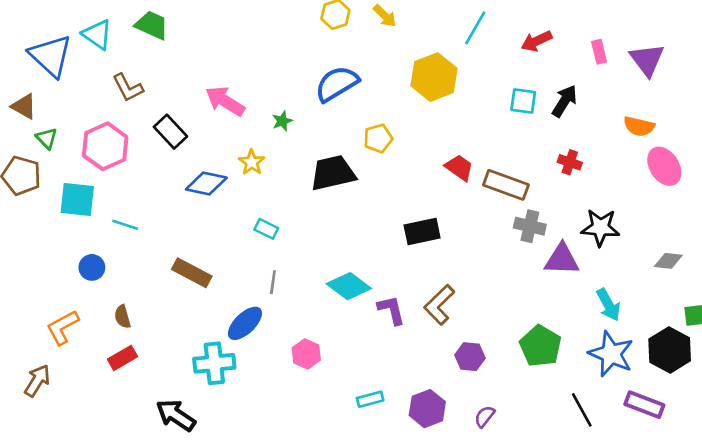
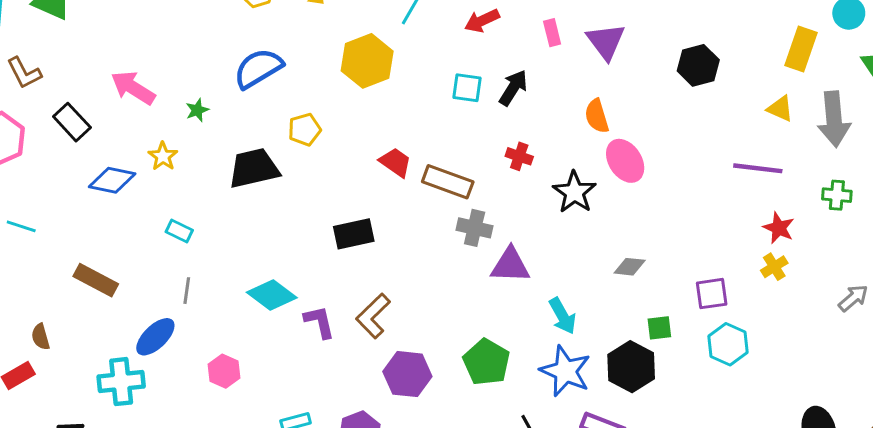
orange semicircle: (639, 126) -> (597, 116), turned 60
black star: (600, 227) -> (574, 192), moved, turned 30
brown semicircle: (122, 317) -> (41, 337), moved
purple hexagon: (470, 357) -> (407, 374), size x1.4

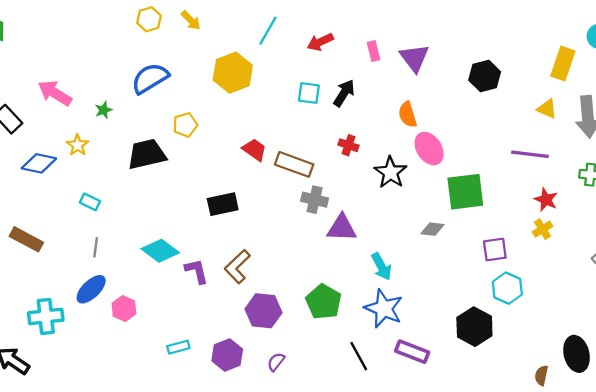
green square: (659, 328) -> (465, 192), moved, size x2.0
blue ellipse: (155, 337) -> (91, 289), moved
black hexagon: (631, 367) -> (474, 327), moved

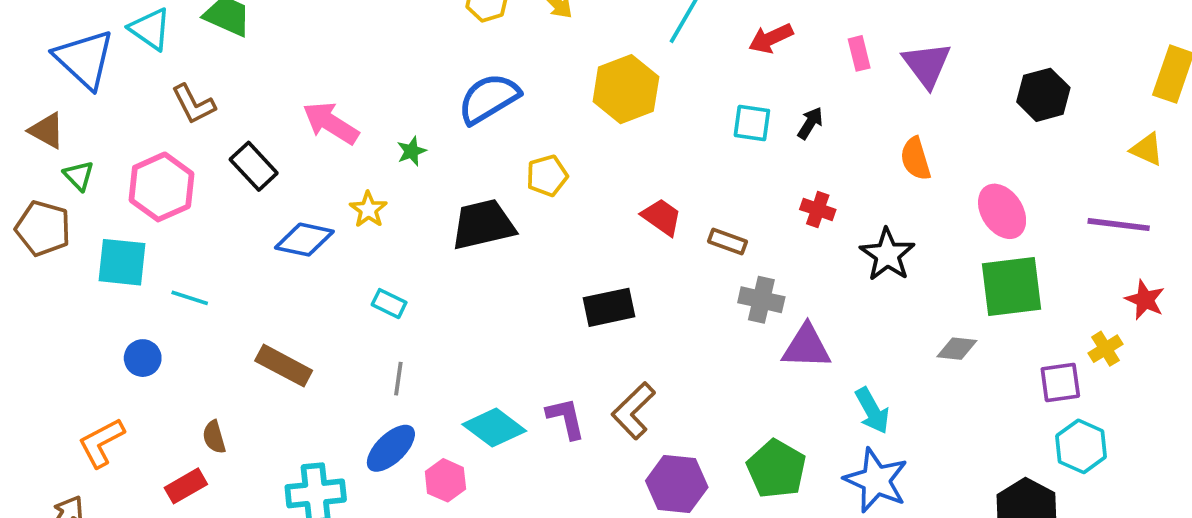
black arrow: (344, 93) -> (810, 123), size x0.7
pink ellipse: (429, 149) -> (1002, 211), moved
brown rectangle: (294, 164) -> (727, 241), size x0.6
yellow cross: (542, 229) -> (1105, 349), moved
cyan diamond: (160, 251) -> (494, 428), moved

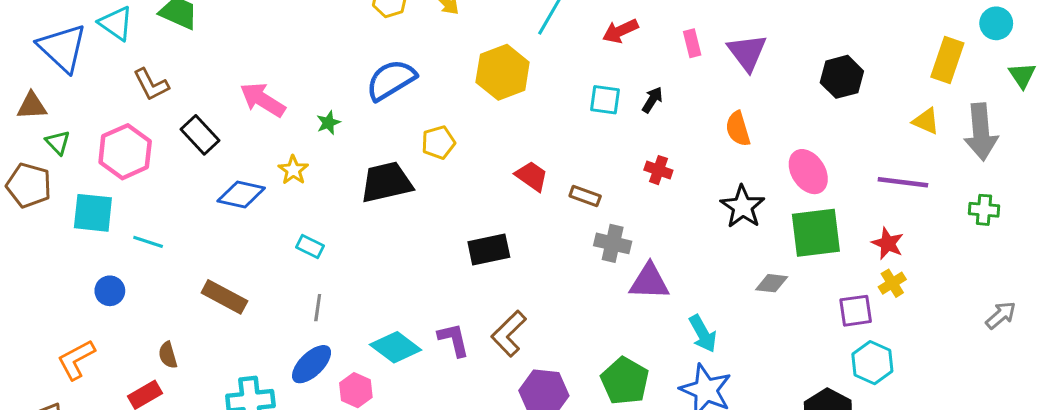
brown triangle: (47, 131) -> (32, 106), turned -32
black star: (887, 255) -> (743, 207), moved
red star: (1145, 300) -> (888, 243), moved

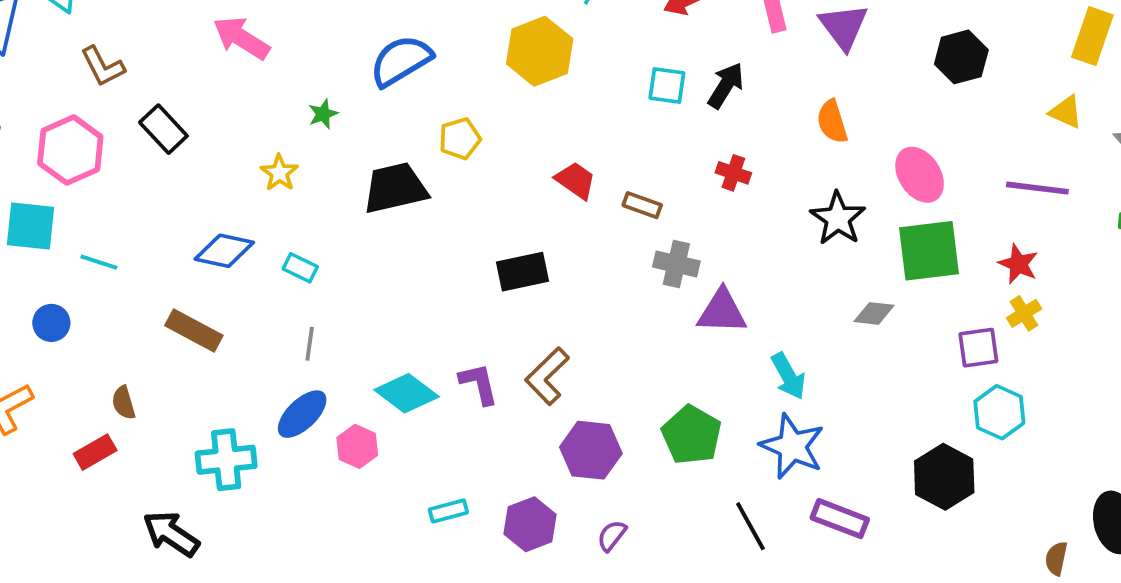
pink arrow: (263, 100) -> (241, 38), moved
black arrow: (652, 100) -> (726, 85), size x1.4
blue diamond: (241, 195) -> (224, 251), moved

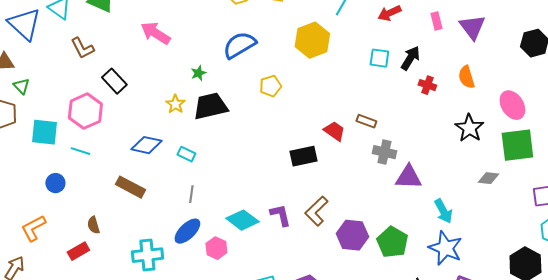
pink hexagon: (70, 150) -> (85, 111), moved
red cross: (733, 173) -> (427, 85), moved
red trapezoid: (576, 180) -> (334, 131), moved
black trapezoid: (395, 188) -> (210, 106), moved
purple hexagon: (591, 450) -> (352, 235), moved

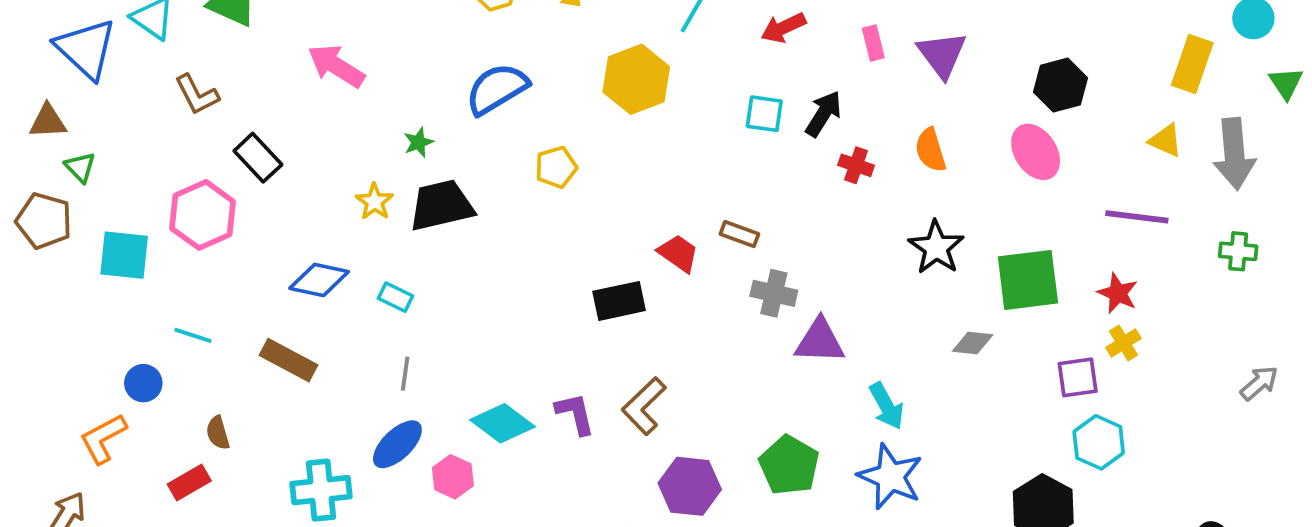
pink ellipse: (512, 105) -> (1036, 152), moved
cyan line: (80, 151) -> (193, 335), moved
blue circle: (55, 183) -> (143, 383), moved
purple hexagon: (352, 235) -> (690, 486), moved

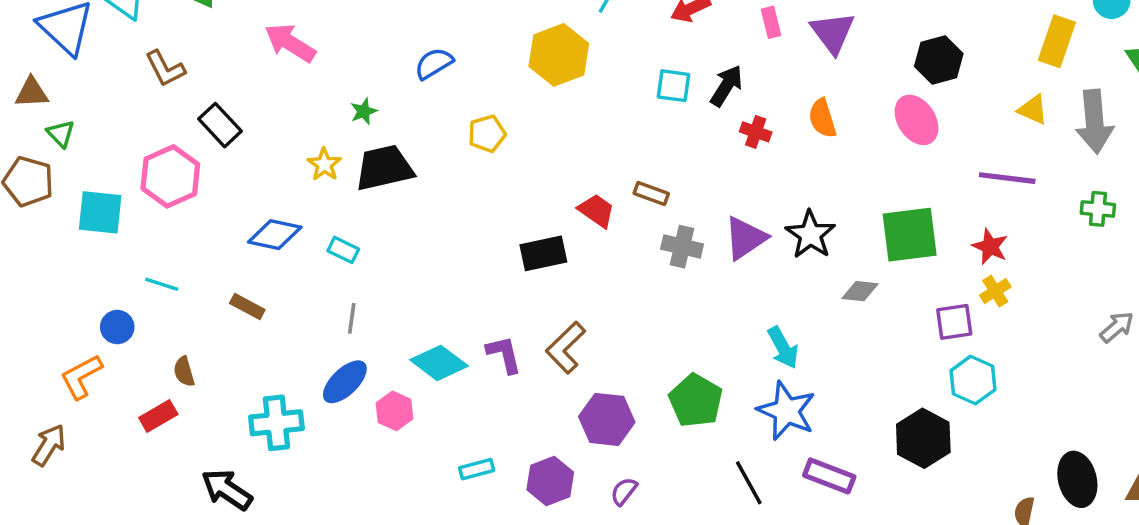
blue semicircle: (497, 89) -> (434, 63), size x0.7
black star: (936, 247) -> (810, 235), moved
purple triangle: (820, 341) -> (745, 238), moved, turned -36
brown rectangle: (289, 360) -> (247, 306), size x0.7

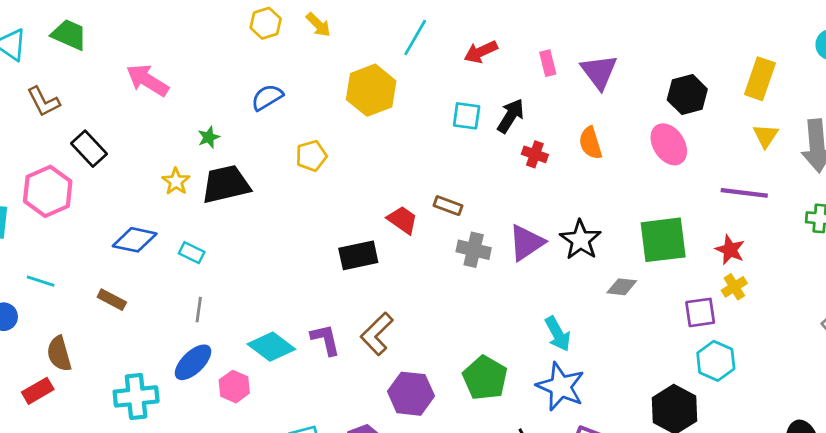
yellow rectangle: (1057, 41) -> (760, 79), moved
yellow triangle: (1033, 110) -> (766, 136), turned 40
brown semicircle: (184, 372) -> (59, 354), size x1.4

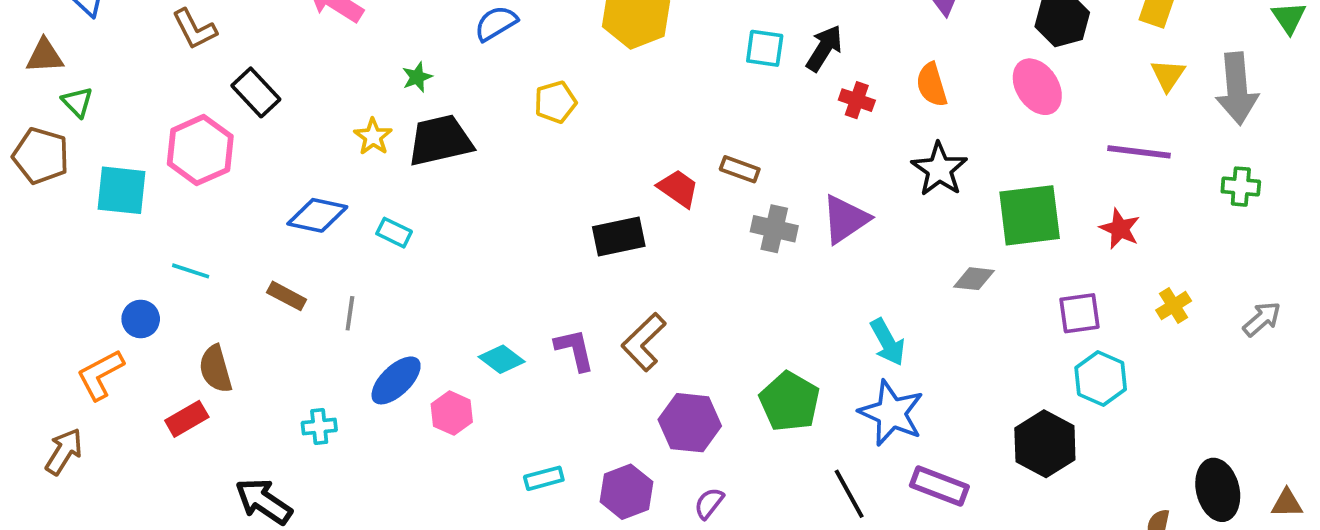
black star: (580, 240) -> (939, 169), moved
yellow cross: (734, 287) -> (1174, 306), moved
gray line: (199, 310) -> (350, 313), moved
cyan diamond: (271, 347) -> (502, 359), size x0.7
cyan cross: (136, 396) -> (319, 427), size x0.6

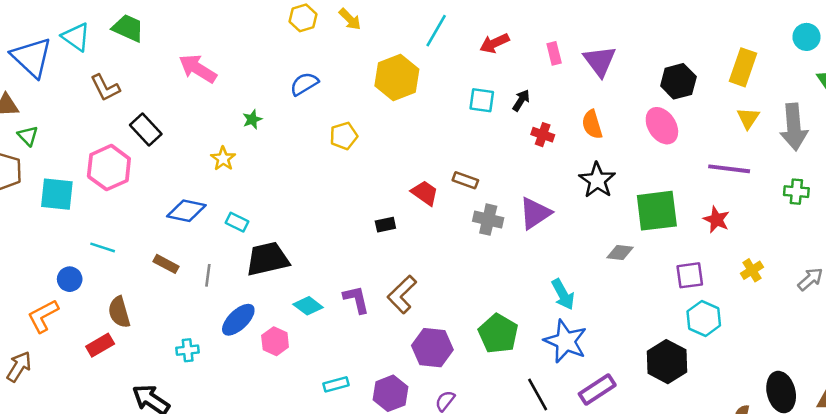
black arrow: (824, 48) -> (521, 100), size x0.7
black trapezoid: (440, 140) -> (267, 259), moved
black rectangle: (619, 236) -> (385, 225), size x0.6
purple rectangle: (939, 486) -> (597, 389), turned -54

